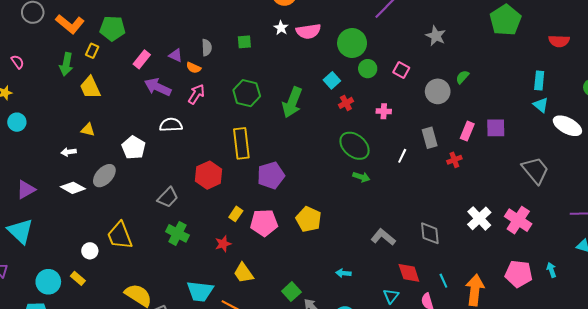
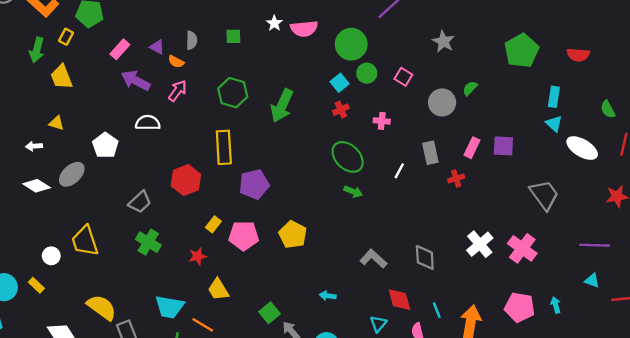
green pentagon: (505, 20) -> (522, 51), moved
cyan square: (332, 80) -> (340, 83), moved

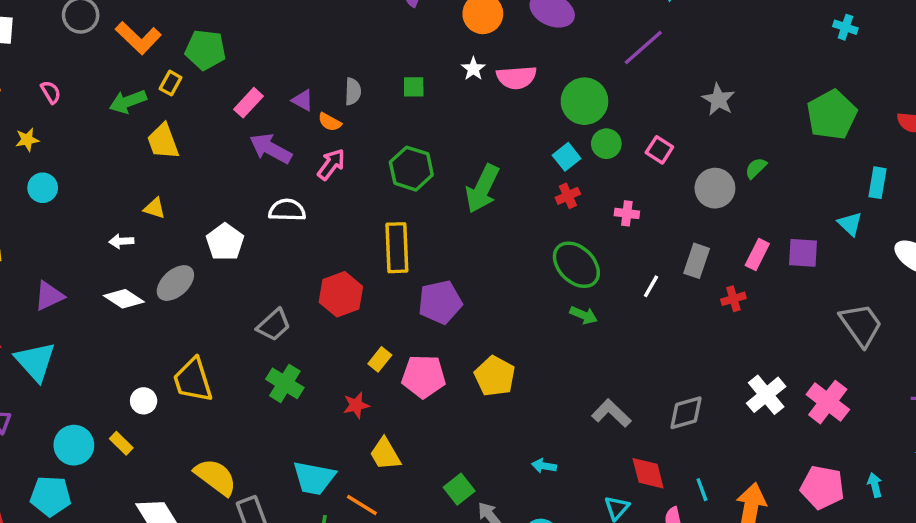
green arrow: (37, 50) -> (128, 102), turned 55
cyan triangle: (554, 124) -> (850, 224), moved
gray rectangle: (430, 153) -> (697, 261), turned 30
gray diamond: (425, 257) -> (686, 413), turned 76

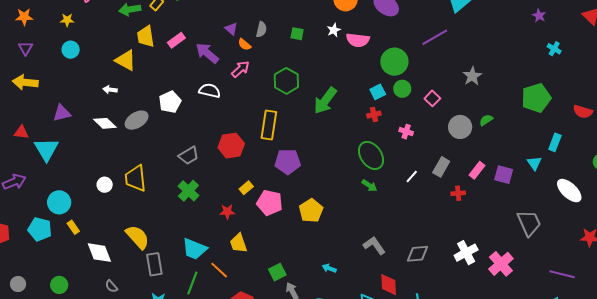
pink rectangle: (248, 103) -> (176, 40), moved
yellow triangle: (155, 208) -> (126, 60), moved, size x1.6
yellow rectangle: (121, 443) -> (73, 227), moved

